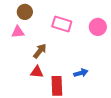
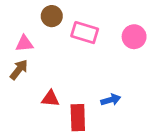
brown circle: (25, 12) -> (52, 16), moved
brown arrow: (40, 51) -> (19, 70), moved

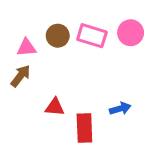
brown circle: (52, 16) -> (58, 36), moved
pink circle: (134, 37) -> (131, 33), moved

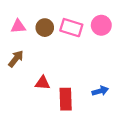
pink triangle: (26, 48) -> (18, 26), moved
blue arrow: (120, 109) -> (100, 91), moved

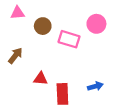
pink triangle: (18, 26) -> (18, 13), moved
pink rectangle: (71, 28) -> (69, 39), moved

